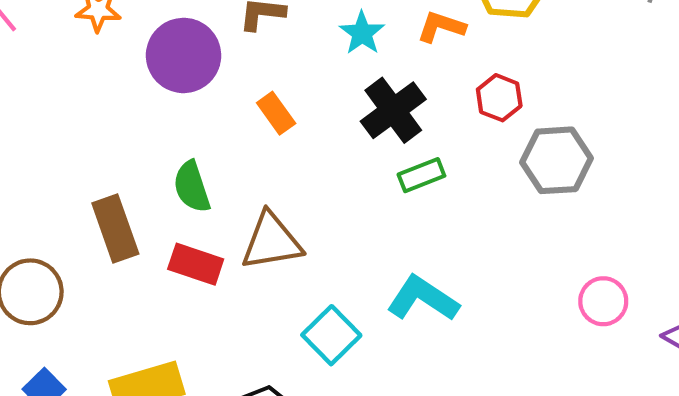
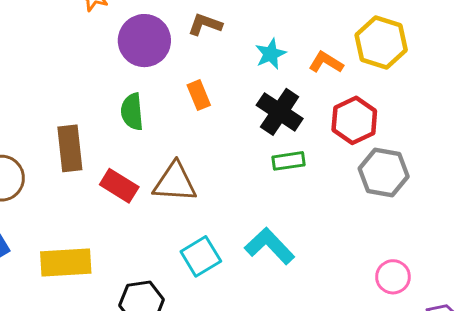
red hexagon: (499, 98) -> (354, 120), size x1.4
black cross: (393, 110) -> (280, 112), turned -33
green semicircle: (192, 187) -> (132, 112), moved

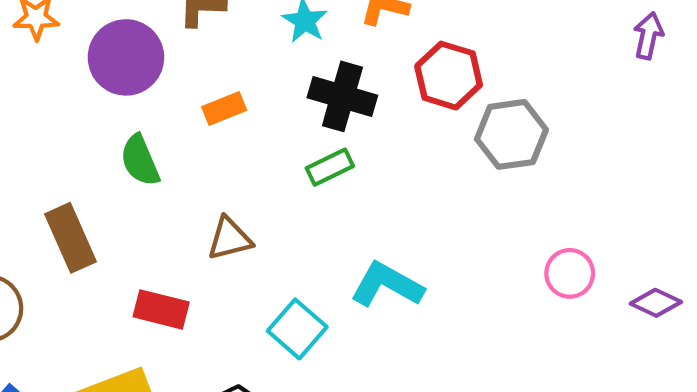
orange rectangle: (199, 95) -> (224, 109), turned -72
green rectangle: (288, 161) -> (330, 167), moved
brown triangle: (175, 182) -> (229, 239), size x0.7
red rectangle: (119, 186) -> (161, 309), moved

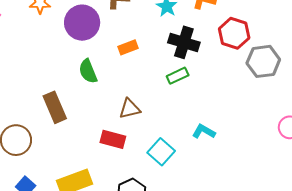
cyan L-shape: (387, 285) -> (204, 132), size x0.7
red rectangle: (161, 309) -> (113, 139), moved

